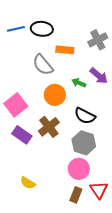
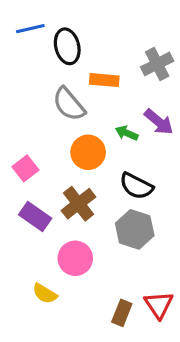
blue line: (16, 29) -> (30, 29), moved
black ellipse: (42, 29) -> (67, 46), turned 70
pink square: (16, 105) -> (25, 168), size x0.7
pink circle: (79, 169) -> (75, 258), moved

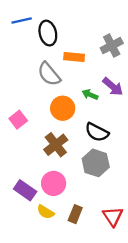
purple rectangle: (35, 217) -> (25, 190), moved
yellow semicircle: (45, 294) -> (46, 212), moved
brown rectangle: (122, 313) -> (75, 214), moved

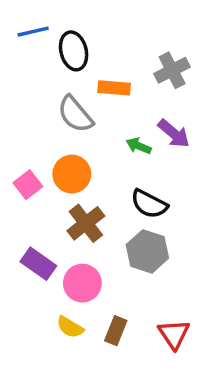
orange circle: (63, 108) -> (72, 174), moved
purple rectangle: (25, 190) -> (38, 264), moved

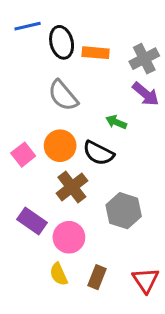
orange rectangle: (114, 88) -> (96, 53), moved
purple arrow: (174, 134) -> (146, 94), moved
black semicircle: (149, 204) -> (98, 153), moved
yellow semicircle: (70, 327) -> (59, 274), turned 35

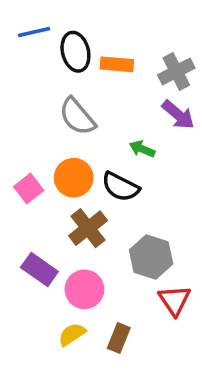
yellow semicircle: (59, 274) -> (72, 334), turned 80
red triangle: (146, 280) -> (174, 300), moved

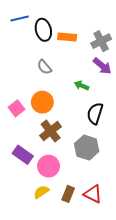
gray semicircle: (77, 117) -> (44, 67), size x0.7
black semicircle: (120, 187) -> (95, 113), moved, turned 80
red triangle: (174, 300) -> (93, 194), moved, turned -30

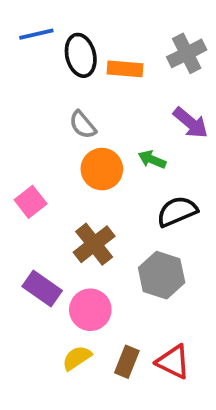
gray cross: (101, 41) -> (187, 53), moved
orange circle: (42, 102) -> (102, 169), moved
black semicircle: (95, 113) -> (177, 211), turned 50

